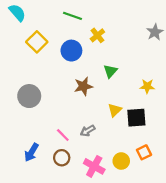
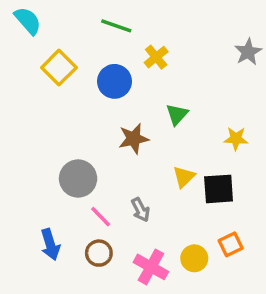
gray circle: (29, 96) -> (78, 179), moved
gray arrow: (88, 131) -> (140, 210), turned -88
blue arrow: (31, 152) -> (50, 244), turned -48

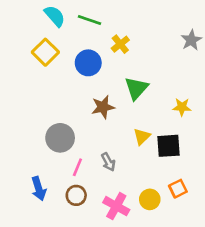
cyan semicircle: (28, 21) -> (55, 16), moved
green triangle: (177, 114) -> (136, 88), size x1.4
pink line: (101, 217) -> (77, 167), turned 66

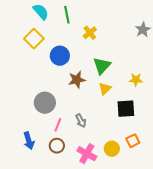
green line: (90, 20) -> (67, 15), turned 60
blue circle: (88, 63) -> (60, 56), moved
yellow triangle: (142, 136) -> (105, 89), moved

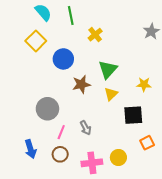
orange square: (133, 141) -> (147, 143), moved
pink cross: (87, 154) -> (92, 163), turned -36

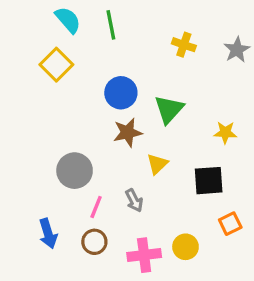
yellow cross: (95, 35) -> (184, 45), moved, turned -32
blue circle: (63, 59) -> (121, 93), moved
yellow triangle: (111, 94) -> (157, 164), moved

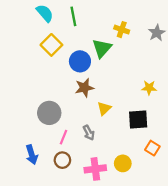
yellow square: (56, 65) -> (51, 45), moved
green triangle: (169, 109) -> (102, 48), moved
orange square: (230, 224) -> (152, 148), turned -32

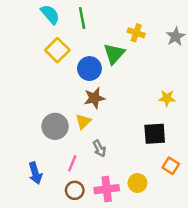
yellow triangle: (104, 109) -> (83, 121), moved
pink line: (64, 137) -> (72, 163), moved
brown circle: (62, 160) -> (75, 190), moved

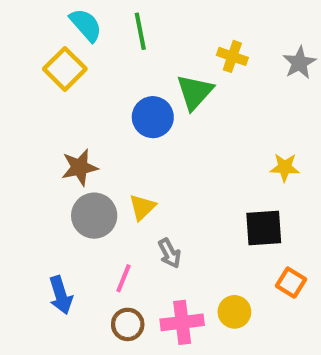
yellow square: (57, 50) -> (65, 69), moved
brown star: (94, 98) -> (80, 167), moved

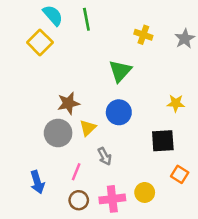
green triangle: (195, 92) -> (120, 71), moved
blue circle: (153, 117) -> (119, 112), moved
brown star: (80, 167) -> (68, 103), moved

